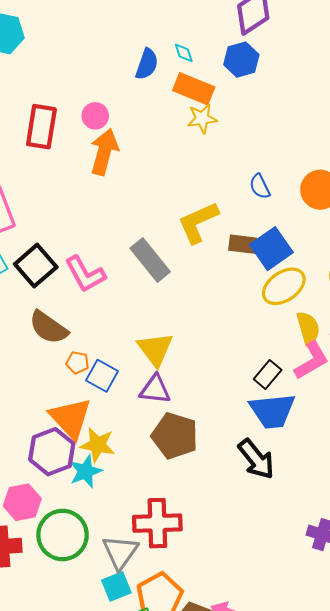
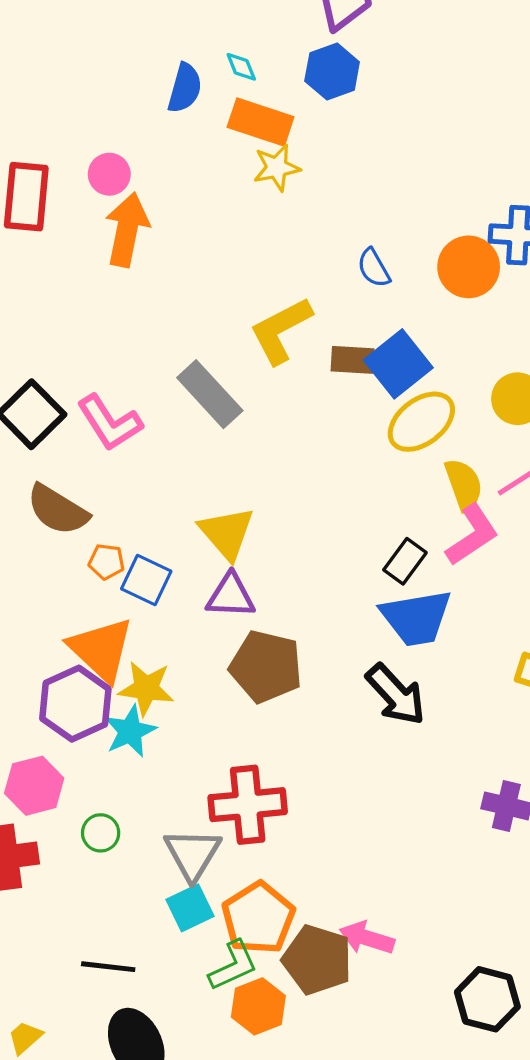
green circle: (63, 535) -> (101, 833), size x0.5

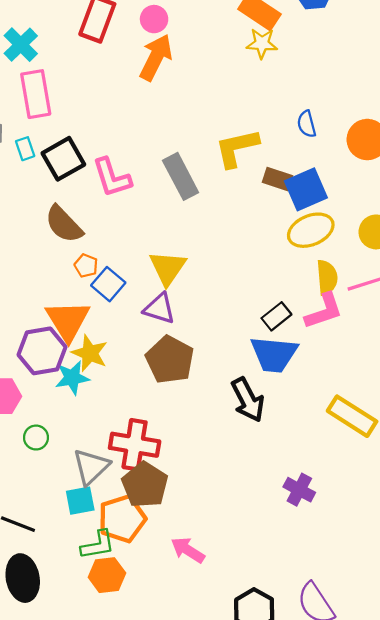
brown pentagon: (317, 960) -> (145, 485), moved

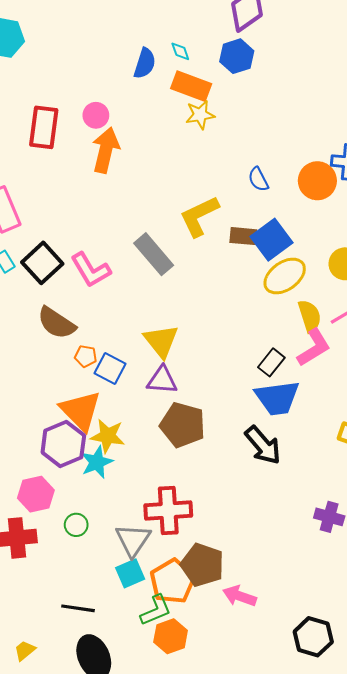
brown pentagon: (145, 485) -> (202, 565), moved

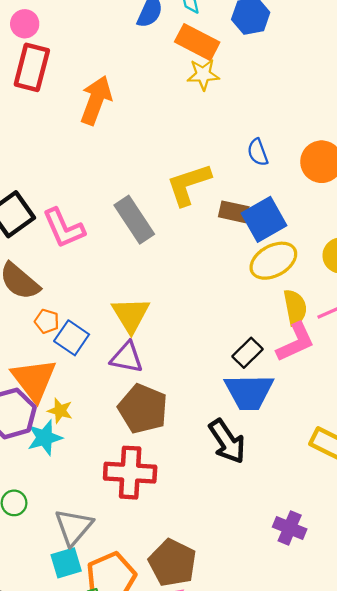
pink circle: (96, 115) -> (25, 24), moved
yellow star: (108, 436) -> (60, 411), size x0.7
red cross: (168, 511) -> (130, 473), moved
brown pentagon: (202, 565) -> (172, 563), moved

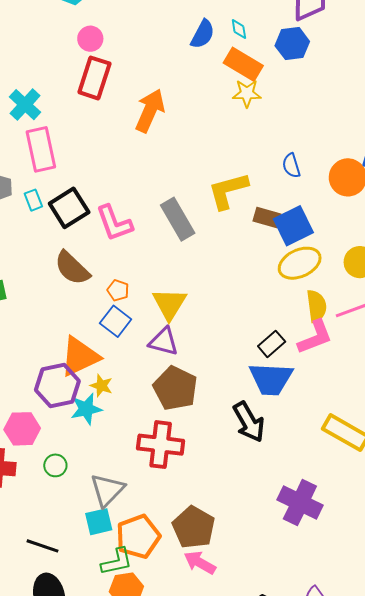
orange pentagon: (47, 321) -> (118, 290), moved
orange triangle: (34, 380) -> (80, 357), turned 39
purple cross: (290, 528) -> (300, 502), size x1.5

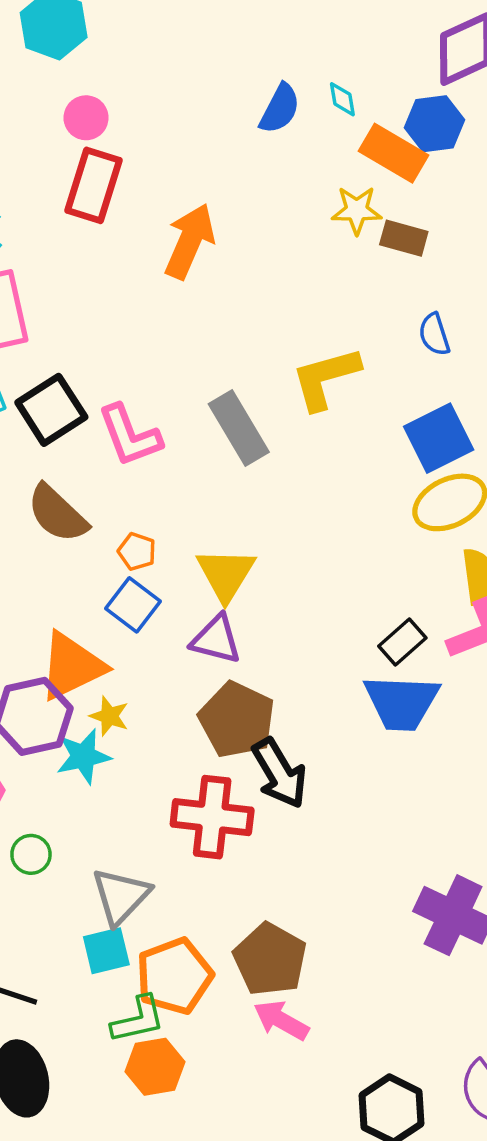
orange rectangle: (243, 64) -> (394, 153), moved
brown rectangle: (267, 218) -> (404, 238), moved
black arrow: (249, 422) -> (280, 773), moved

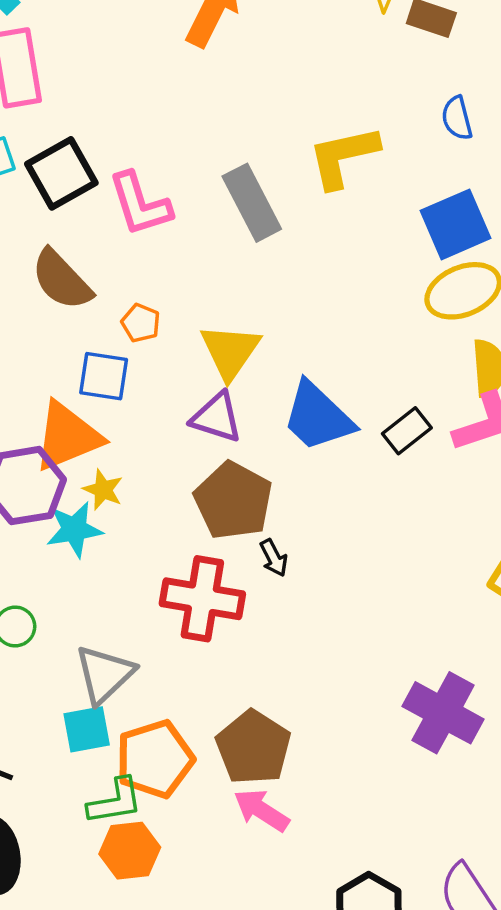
blue square: (133, 605) -> (104, 376), moved, turned -32
blue trapezoid: (402, 702) -> (318, 417), moved, turned 38
black arrow: (280, 773) -> (274, 558), size x0.5

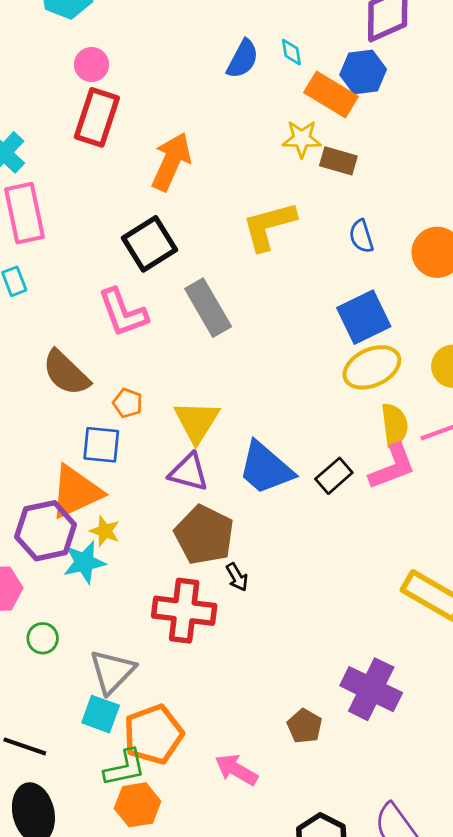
yellow L-shape: (343, 157) -> (269, 226), moved
black square: (61, 173) -> (149, 244), moved
cyan square: (87, 729) -> (101, 714), turned 33
brown pentagon: (253, 747) -> (305, 726), moved, size x0.6

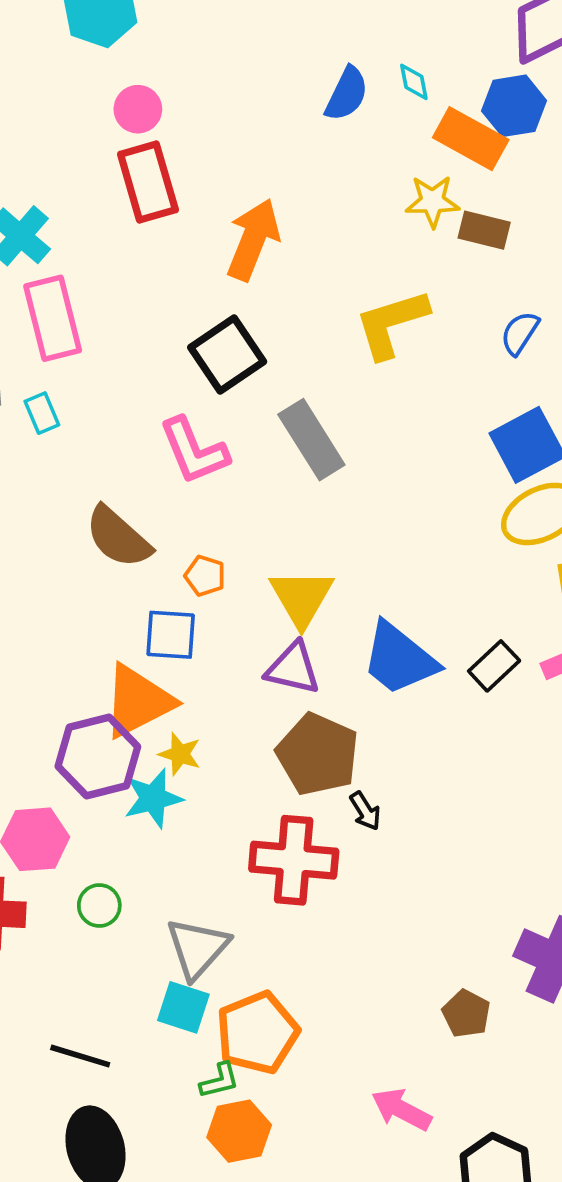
red rectangle: (97, 117) -> (148, 182), turned -32
blue semicircle: (361, 236) -> (520, 333), turned 52
green L-shape: (125, 768) -> (219, 1081), size x0.7
pink arrow: (236, 770) -> (401, 1109), moved

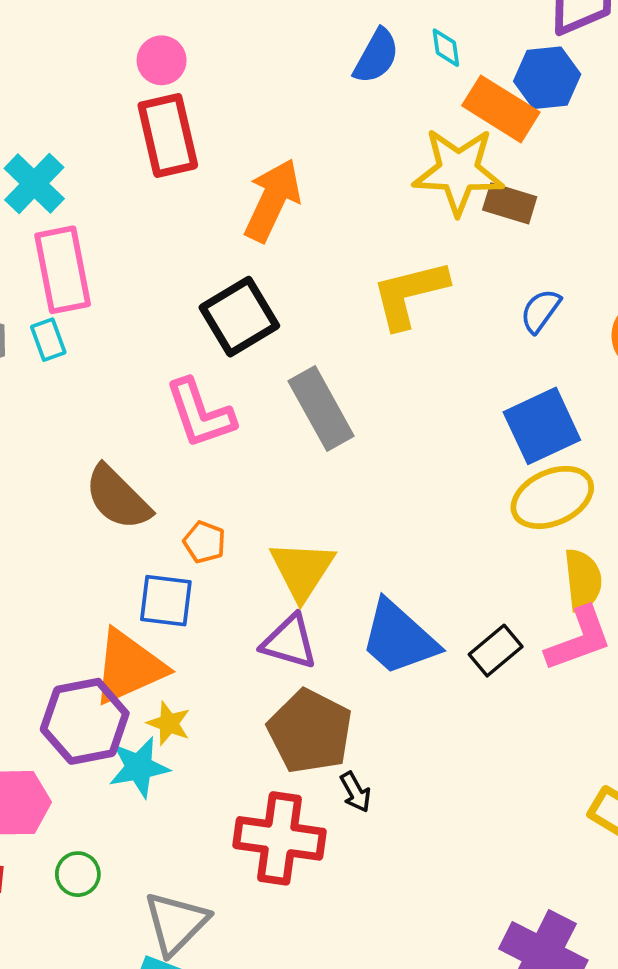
yellow star: (432, 201) -> (458, 171), size x1.6
cyan rectangle: (42, 413) -> (48, 340), moved

